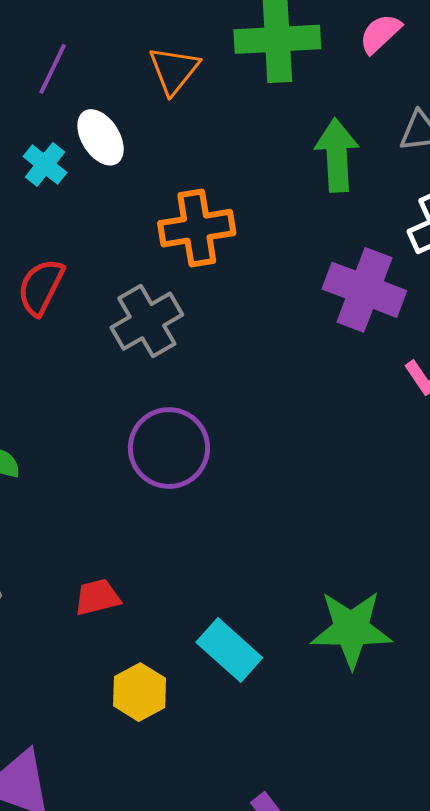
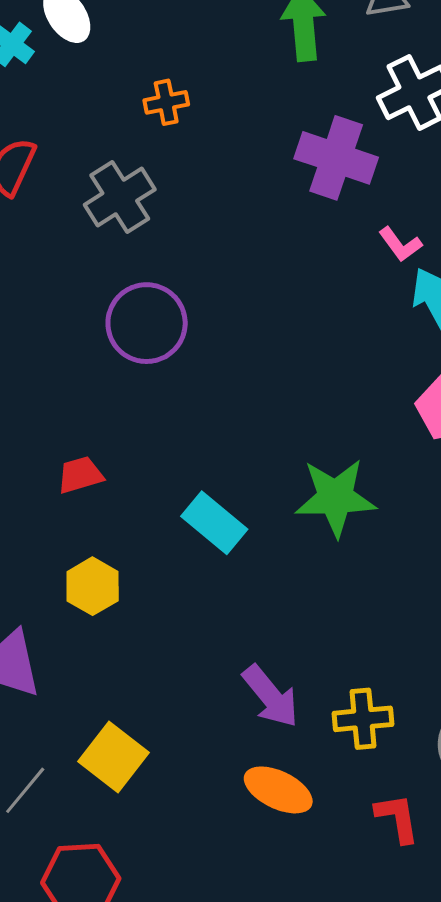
orange cross: (197, 228) -> (166, 102), size x0.6
yellow hexagon: (140, 692) -> (93, 586), moved

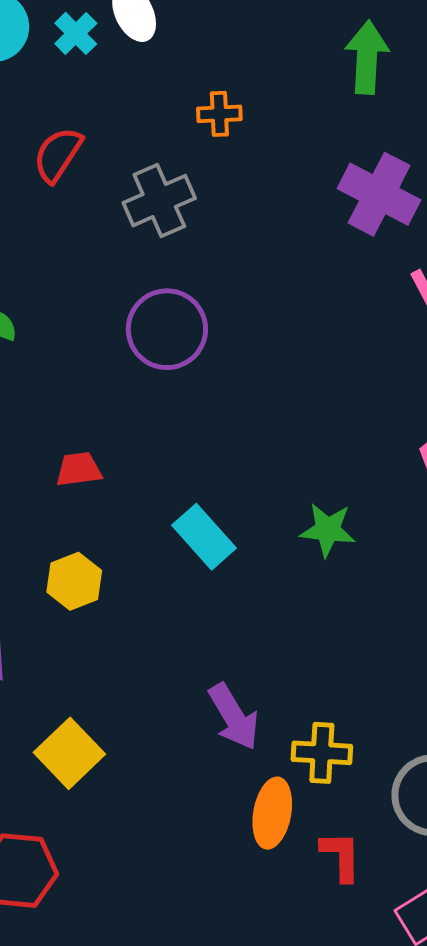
green star: (335, 497) -> (328, 530), size x0.7
orange ellipse: (278, 790) -> (272, 813), moved, turned 66

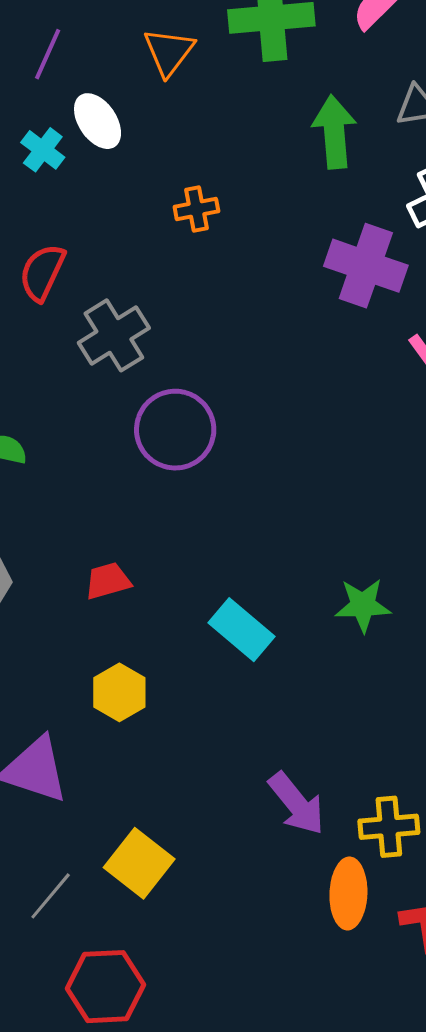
gray cross: (159, 201) -> (114, 335), moved

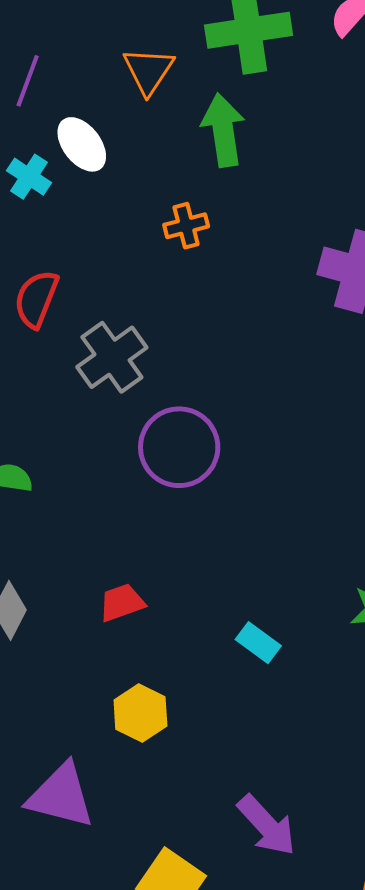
green arrow: (334, 132) -> (223, 130), moved
cyan rectangle: (241, 630) -> (258, 643), size x0.7
purple arrow: (297, 804) -> (267, 825), moved

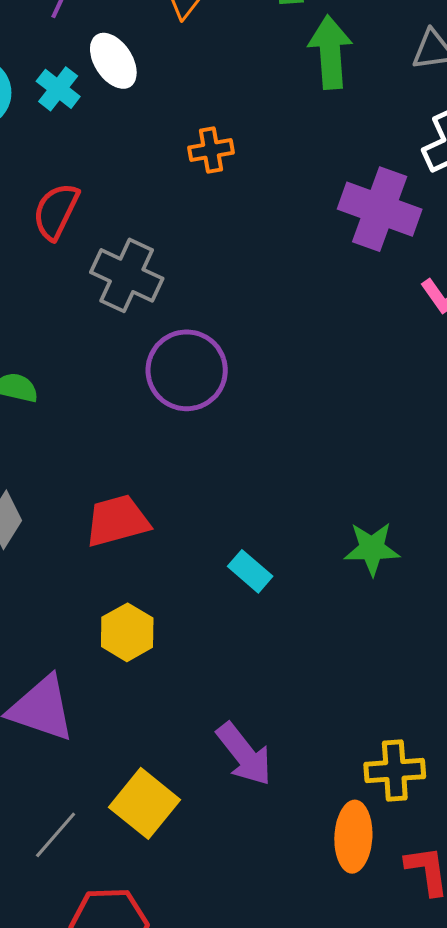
green arrow: (223, 130) -> (330, 52), moved
gray cross: (112, 357) -> (127, 275), turned -34
red trapezoid: (122, 603) -> (117, 521), size x1.4

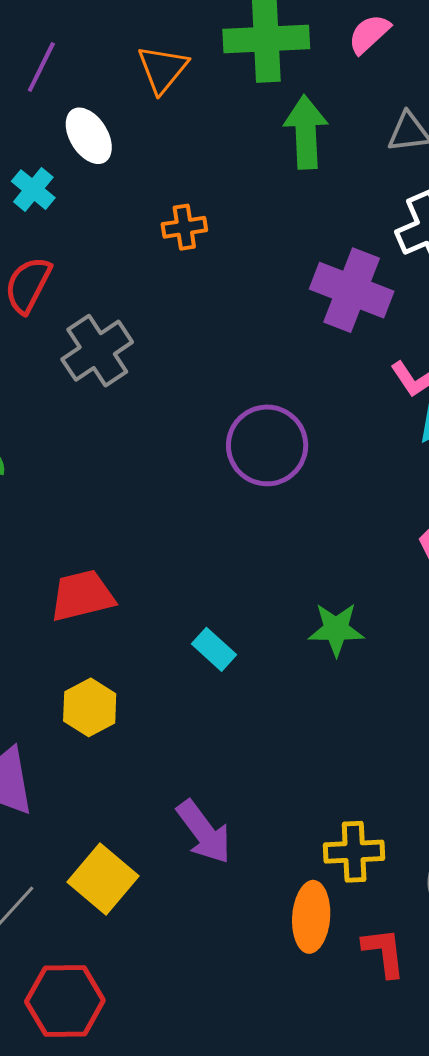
cyan cross: (58, 89) -> (33, 190), moved
gray cross: (127, 275) -> (97, 351), turned 30
purple circle: (187, 370) -> (267, 445), moved

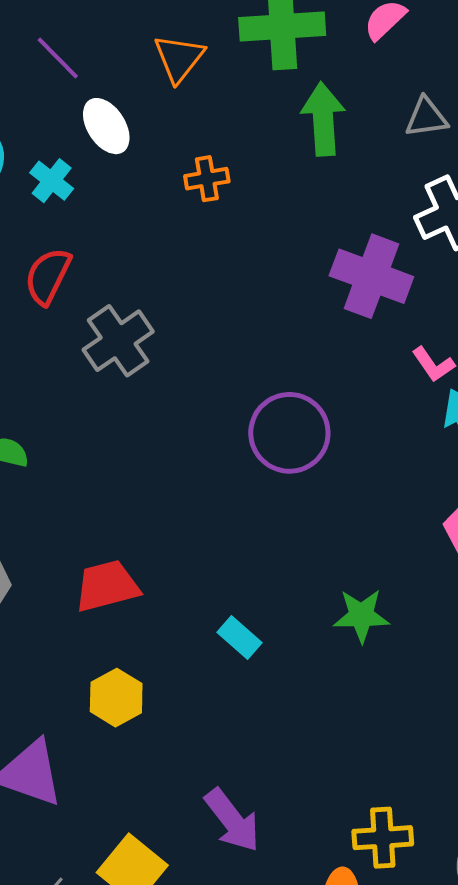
purple line: (41, 67) -> (58, 58), turned -70
orange cross: (184, 227) -> (207, 179), moved

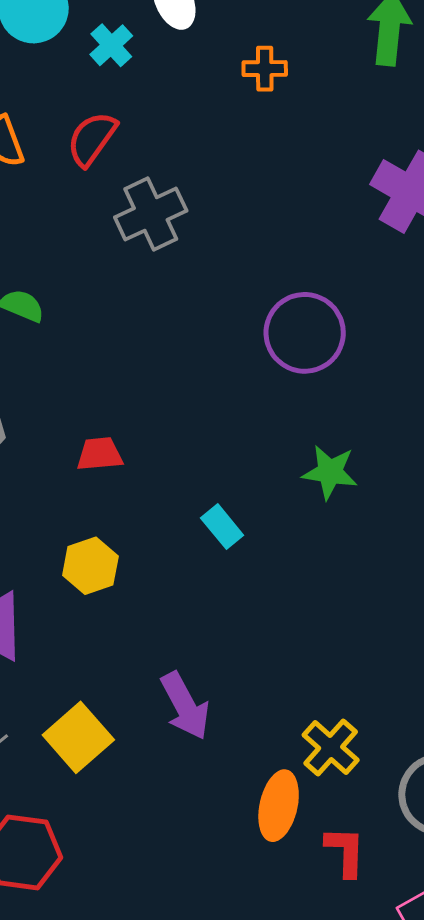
red trapezoid: (107, 586) -> (100, 454), size x0.7
green star: (361, 616) -> (330, 472), moved
yellow cross: (383, 838) -> (331, 747), turned 36

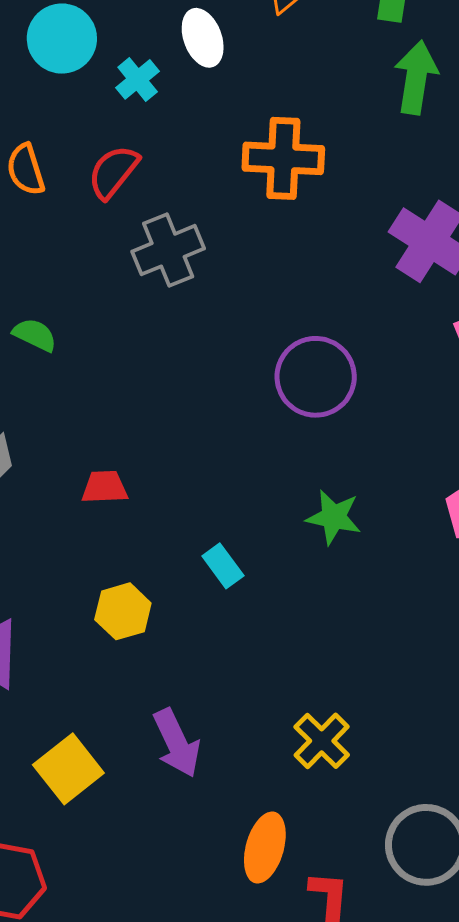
orange cross: (265, 69) -> (283, 158), moved, size x1.8
yellow hexagon: (90, 566) -> (123, 611), moved
yellow cross: (331, 747) -> (322, 741), moved

